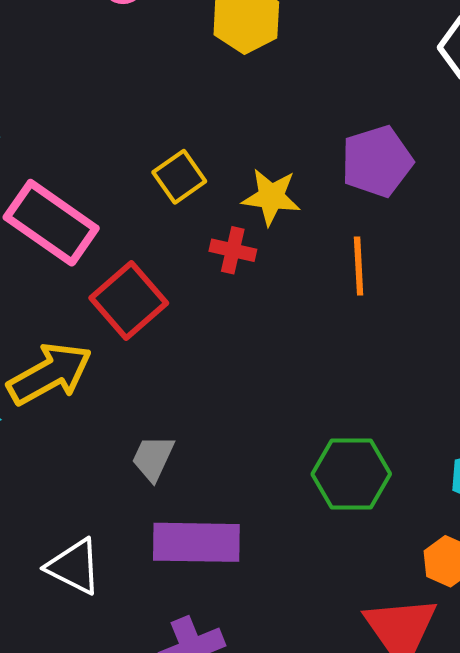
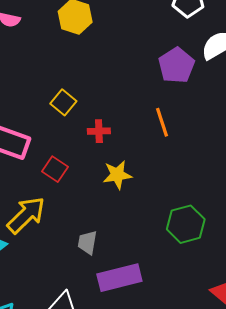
purple pentagon: (377, 161) -> (176, 65), moved
yellow star: (271, 197) -> (117, 175), moved
red square: (129, 300) -> (55, 169), size x0.7

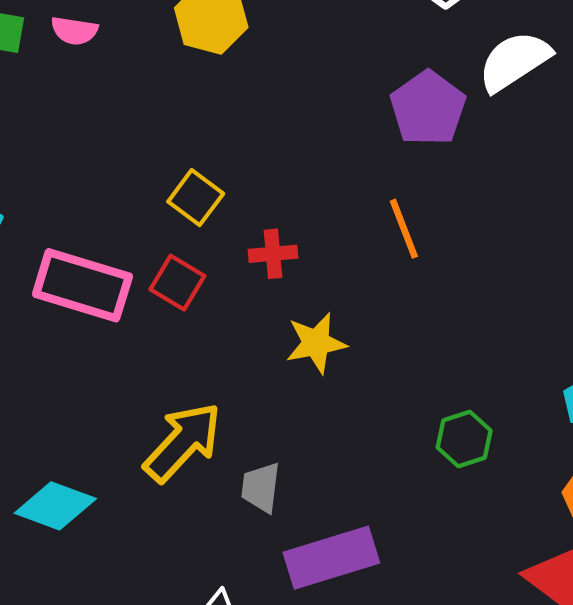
red square: (55, 169) -> (177, 283), moved
yellow arrow: (26, 215) -> (183, 442), moved
green hexagon: (186, 224) -> (464, 439), size x0.7

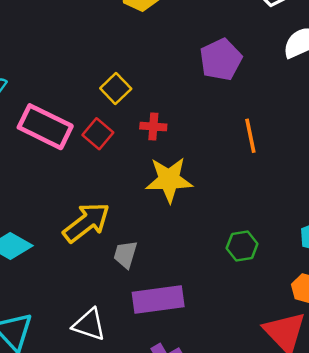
purple pentagon: (428, 108) -> (221, 59), moved
orange line: (404, 229) -> (250, 136), moved
yellow star: (316, 343) -> (169, 180), size x1.4

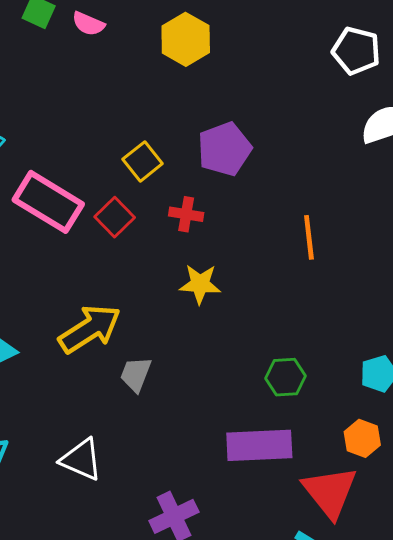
purple pentagon: (221, 59) -> (224, 149), moved
yellow star: (169, 180) -> (200, 284), size x0.7
purple rectangle: (158, 300) -> (259, 445), moved

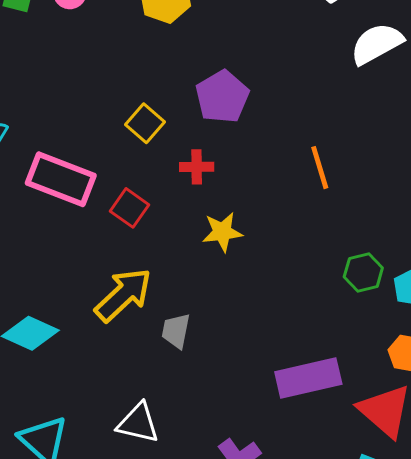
red square: (115, 217) -> (130, 208), moved
green hexagon: (286, 377) -> (363, 272), moved

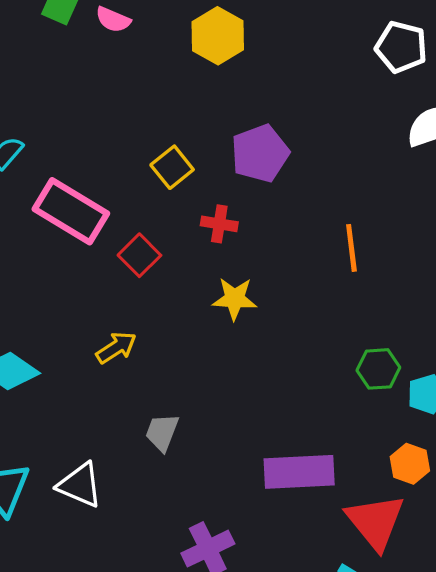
yellow arrow: (123, 295) -> (116, 348), size x0.6
gray trapezoid: (176, 331) -> (162, 432), moved
white triangle: (138, 423) -> (80, 485), moved

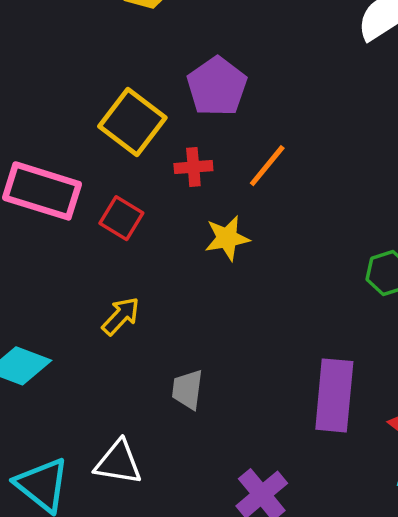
yellow square: (172, 167) -> (132, 122), size x1.5
orange line: (351, 248) -> (267, 166), moved, turned 60
purple rectangle: (299, 472) -> (334, 395), turned -68

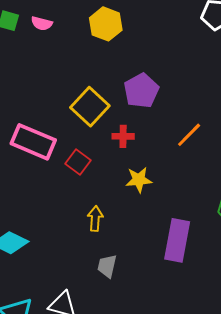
orange line: (267, 166) -> (189, 135), moved
yellow arrow: (121, 316) -> (95, 218), moved, turned -45
purple rectangle: (334, 395) -> (177, 240), moved

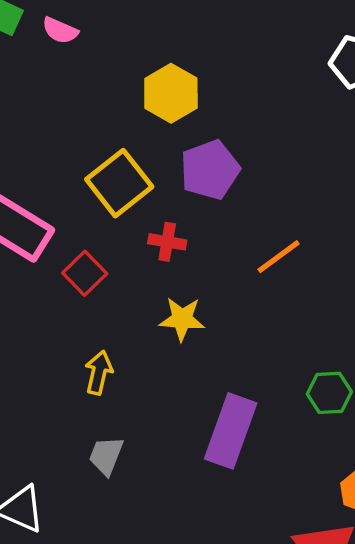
yellow hexagon: (106, 24) -> (171, 93), moved

